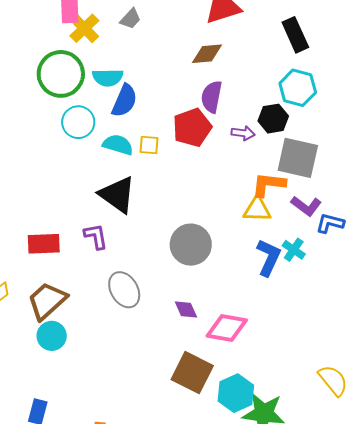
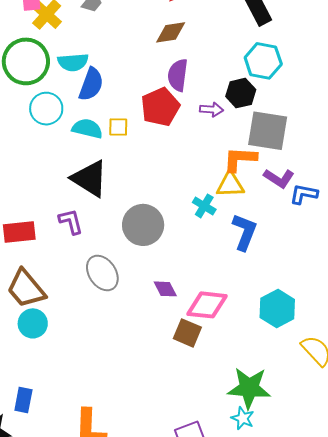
gray circle: (191, 245) -> (143, 225), moved
cyan cross: (294, 250) -> (204, 206), moved
brown trapezoid: (47, 301) -> (26, 289), turned -84
brown square: (192, 373) -> (187, 333), moved, size x0.7
cyan hexagon: (236, 393) -> (277, 308), moved

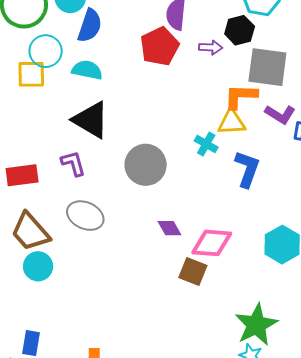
yellow square: (118, 127) -> (31, 74), moved, size x1.4
gray ellipse: (102, 273) -> (85, 216), moved, turned -30
green star: (249, 388) -> (256, 325), turned -30

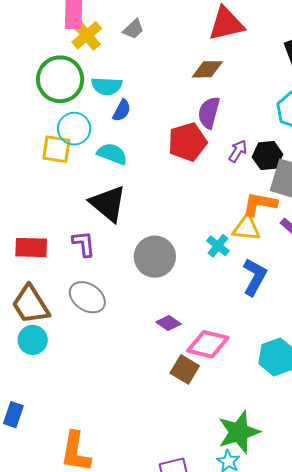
blue semicircle: (90, 26) -> (122, 110), size x0.7
black hexagon: (240, 30) -> (268, 156), moved
purple arrow: (211, 47) -> (238, 151), turned -70
purple diamond: (169, 228) -> (168, 323), turned -35

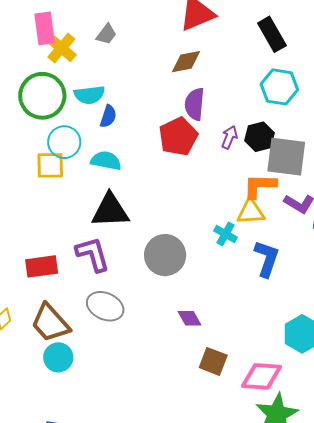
black triangle: (108, 204) -> (110, 211), turned -33
purple L-shape: (84, 244) -> (93, 254), size x1.4
purple diamond: (168, 323) -> (189, 318), turned 35
pink diamond: (208, 344) -> (262, 376), moved

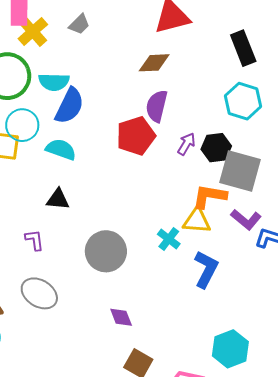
blue semicircle: (108, 116) -> (69, 106), size x1.6
black triangle: (110, 211) -> (58, 199), size x0.6
purple L-shape: (93, 254) -> (34, 240), size x0.6

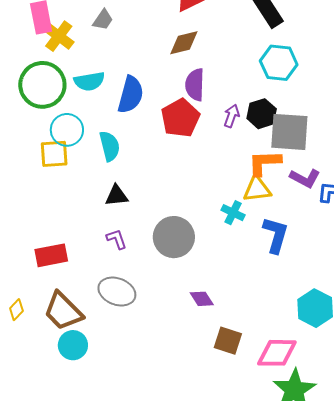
blue semicircle: (69, 106) -> (131, 95), moved
cyan semicircle: (61, 149) -> (110, 146), turned 68
purple L-shape: (34, 240) -> (117, 239), moved

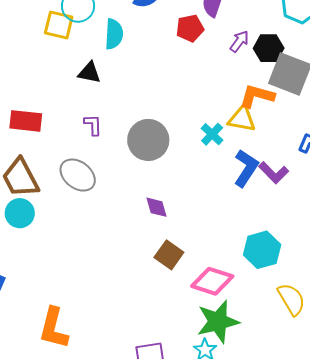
red pentagon: (180, 118) -> (190, 28), size x0.7
purple L-shape: (305, 178) -> (274, 173), moved
black triangle: (117, 196) -> (89, 73), moved

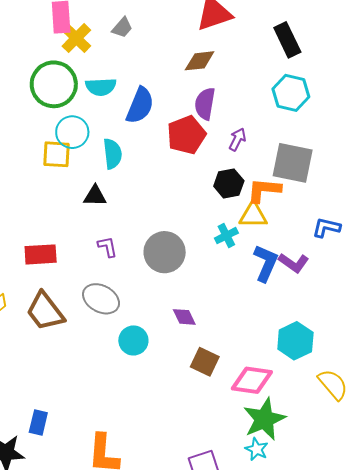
red pentagon: (190, 28) -> (186, 135), size x1.4
black hexagon: (269, 48) -> (229, 183), moved
cyan cross: (212, 134) -> (226, 236), turned 30
cyan circle: (20, 213) -> (133, 340), moved

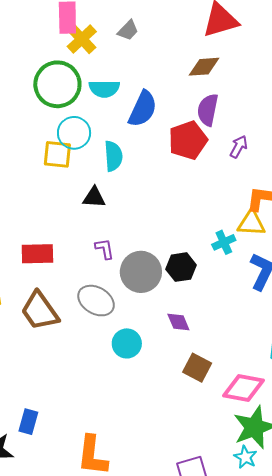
black hexagon: (229, 183) -> (181, 267), moved
gray circle: (165, 252) -> (141, 272), moved

